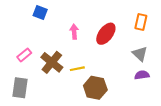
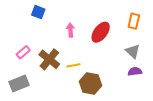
gray rectangle: (20, 88) -> (19, 83), turned 60

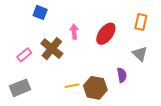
brown cross: (49, 59) -> (52, 49), moved
yellow line: (73, 65) -> (72, 86), moved
purple semicircle: (135, 71) -> (122, 75), moved, turned 88

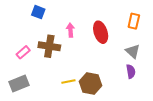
red ellipse: (106, 34) -> (101, 32), turned -55
brown cross: (52, 49) -> (49, 46), turned -30
purple semicircle: (122, 75) -> (131, 71), moved

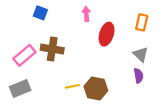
pink arrow: (70, 30) -> (86, 14), moved
red ellipse: (101, 32) -> (107, 34), turned 35
pink rectangle: (23, 52) -> (24, 55), size x1.5

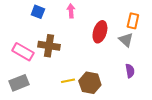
pink arrow: (86, 14) -> (71, 11), moved
gray triangle: (141, 54) -> (126, 40), moved
pink rectangle: (24, 55) -> (23, 52), turned 70

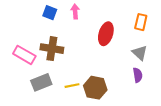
blue square: (38, 12) -> (50, 13), moved
gray triangle: (126, 40) -> (140, 53), moved
gray rectangle: (19, 83) -> (41, 82), moved

